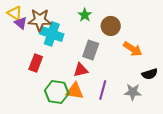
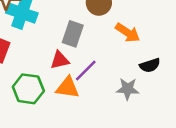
purple line: (103, 90) -> (86, 71), moved, turned 30
orange triangle: (75, 91) -> (68, 88), moved

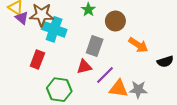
black semicircle: (150, 65) -> (165, 62), moved
orange triangle: (68, 88) -> (118, 89), moved

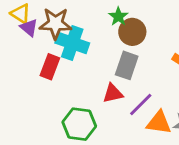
brown circle: (115, 21) -> (132, 32), moved
red rectangle: (37, 59) -> (50, 67), moved

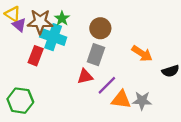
green star: (118, 16) -> (62, 18), moved
green hexagon: (79, 124) -> (20, 101), moved

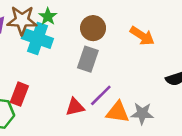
orange arrow: (142, 53) -> (142, 36), moved
red rectangle: (36, 56) -> (19, 94), moved
red triangle: (85, 76) -> (75, 107), moved

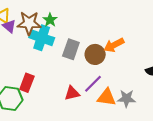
brown circle: (93, 28) -> (95, 54), moved
orange arrow: (142, 36) -> (114, 45), moved, turned 120
gray rectangle: (88, 59) -> (71, 49), moved

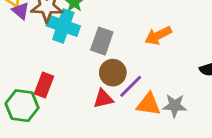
brown circle: (95, 54) -> (113, 73), moved

